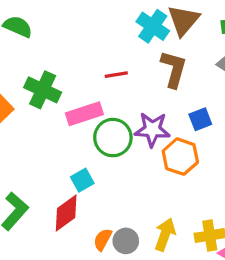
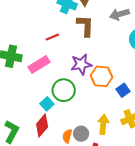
blue square: (200, 119) -> (123, 90), moved
green circle: (113, 138) -> (64, 90), moved

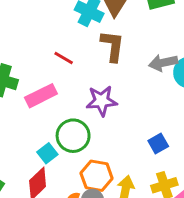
gray arrow: (119, 14) -> (163, 63), moved
red line: (52, 37) -> (64, 58), turned 48
orange hexagon: (101, 76) -> (97, 176), moved

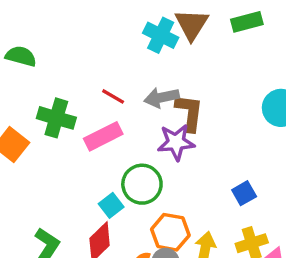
brown L-shape: (112, 46) -> (189, 113), moved
red line: (64, 58) -> (113, 96), moved
gray arrow: (163, 63) -> (162, 97), moved

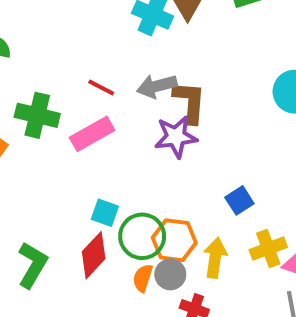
green circle: (142, 184) -> (142, 236), moved
blue square: (244, 193) -> (239, 200), moved
cyan square: (111, 205) -> (105, 213), turned -30

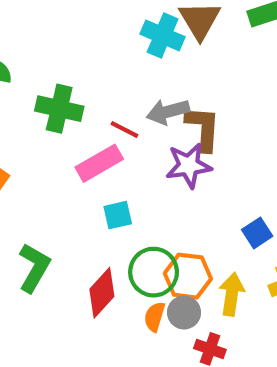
red line: (101, 88) -> (124, 130), moved
green cross: (37, 115) -> (59, 109), moved
cyan square: (105, 213) -> (118, 215), moved, turned -32
green L-shape: (32, 265) -> (34, 268), moved

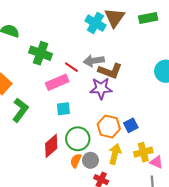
brown L-shape: (203, 128) -> (110, 71), turned 100
green L-shape: (34, 268) -> (20, 110), moved
orange hexagon: (188, 276) -> (109, 126), moved

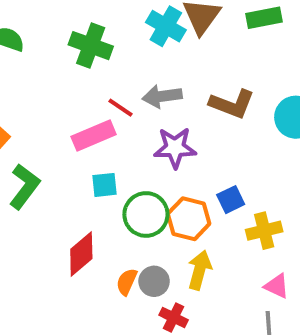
green cross: (41, 53) -> (91, 46), moved
brown L-shape: (110, 71) -> (232, 104), moved
blue square: (131, 125) -> (231, 200), moved
green circle: (78, 139) -> (146, 214), moved
yellow cross: (143, 152) -> (264, 231), moved

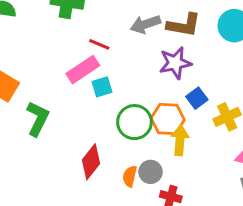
gray arrow: (162, 96) -> (145, 24), moved
purple star: (175, 148) -> (175, 63), moved
cyan square: (105, 185) -> (102, 87), moved
yellow arrow: (200, 270) -> (180, 140), moved

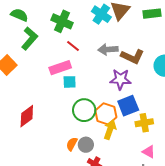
red line: (99, 44) -> (73, 46), moved
blue square: (197, 98) -> (128, 106), size x1.5
green L-shape: (38, 119) -> (30, 39), moved
red diamond: (91, 162) -> (27, 116), moved

